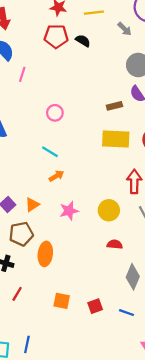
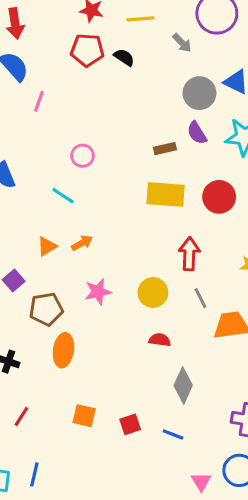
cyan line: (50, 152) -> (63, 196), moved
orange triangle: (32, 205) -> (47, 246), moved
brown pentagon: (21, 234) -> (46, 309), moved
red line: (17, 294) -> (21, 416), moved

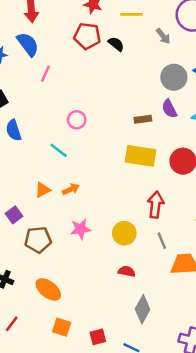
orange ellipse: (63, 350) -> (48, 289), moved, turned -65

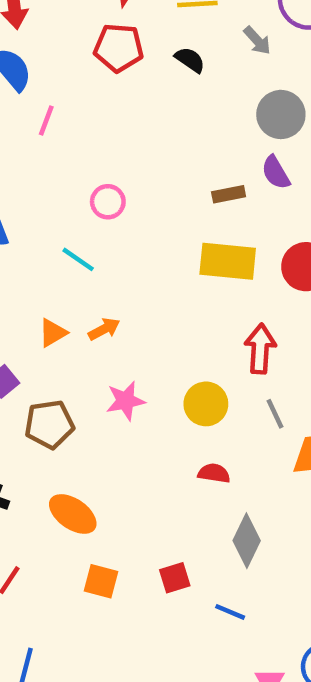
black semicircle: (116, 44) -> (190, 60), moved
red square: (98, 337) -> (175, 578), moved

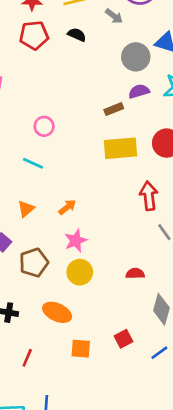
purple semicircle: (276, 173) -> (139, 91), turned 114
orange arrow: (104, 329) -> (67, 207), moved
yellow circle: (206, 404) -> (80, 272), moved
blue line: (230, 612) -> (159, 353), turned -48

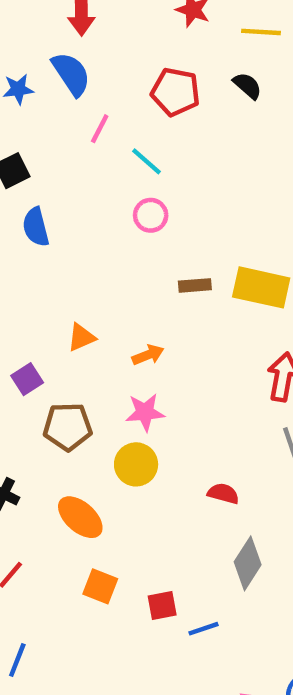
red pentagon: (34, 35) -> (176, 92), moved
brown rectangle: (114, 109) -> (195, 285), moved
cyan line: (33, 163) -> (146, 161), moved
red square: (123, 339) -> (162, 606), moved
blue line: (159, 353) -> (204, 629), moved

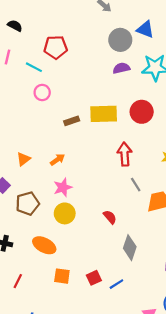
black semicircle: (247, 86) -> (15, 26), moved
red pentagon: (176, 92) -> (56, 47), moved
red semicircle: (223, 494) -> (110, 217), turned 48

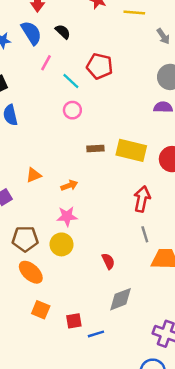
brown pentagon: (27, 203) -> (25, 239), moved
gray diamond: (130, 248) -> (120, 299), turned 35

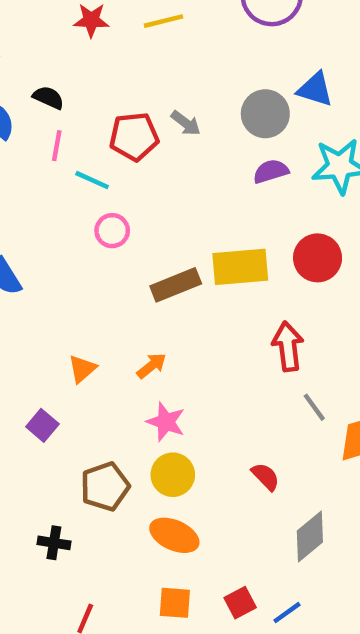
gray arrow: (163, 36) -> (186, 123), moved
pink line: (46, 63) -> (57, 146), moved
brown rectangle: (95, 149) -> (176, 285), size x1.5
pink star: (67, 216) -> (166, 422), turned -30
orange ellipse: (31, 272) -> (174, 535), moved

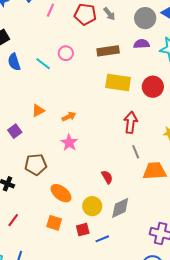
cyan line: (92, 180) -> (43, 64), moved
brown rectangle: (176, 285) -> (108, 51), moved
yellow circle: (173, 475) -> (92, 206), moved

